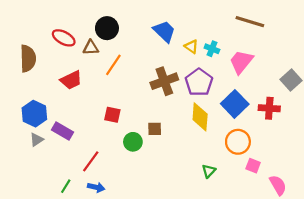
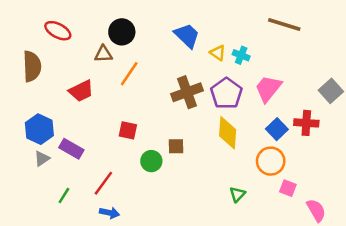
red ellipse: (64, 38) -> (58, 31), moved
pink trapezoid: (241, 62) -> (268, 88), moved
blue square: (235, 104) -> (277, 129), moved, size x0.7
green line: (66, 186) -> (64, 196), moved

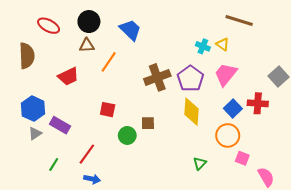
black circle: (122, 32) -> (89, 22), moved
blue trapezoid: (187, 36) -> (130, 30), moved
yellow triangle: (218, 53) -> (223, 44), moved

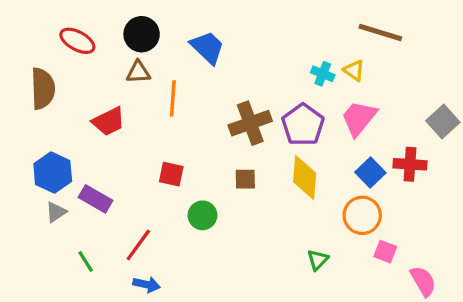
orange line: (109, 62) -> (173, 98), turned -30
brown square: (148, 123) -> (245, 179), moved
green line: (54, 164) -> (86, 261), turned -64

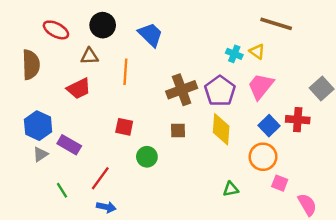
brown triangle: (138, 72) -> (89, 56), moved
green triangle: (318, 260) -> (231, 189), turned 35

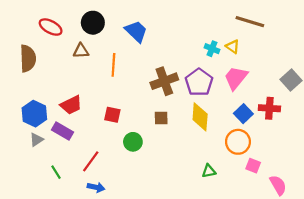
red trapezoid: (79, 89) -> (71, 105), moved

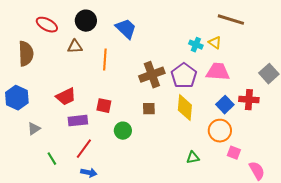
pink trapezoid: (236, 78) -> (218, 72), turned 55
blue hexagon: (34, 114) -> (17, 98), moved
purple rectangle: (63, 131) -> (78, 121), moved, turned -36

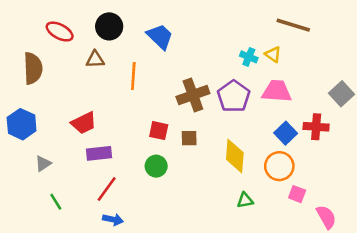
red square: (104, 106) -> (159, 131), moved
yellow diamond: (185, 108) -> (235, 156), moved
green line: (52, 159) -> (56, 202), moved

